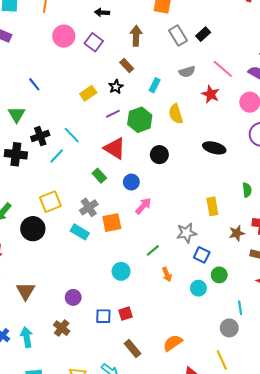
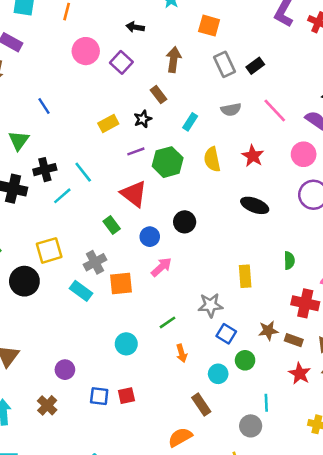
red star: (211, 94) -> (253, 156), moved
black circle: (159, 155) -> (185, 222), moved
brown star: (237, 233) -> (268, 331), moved
brown rectangle: (133, 349) -> (201, 405), moved

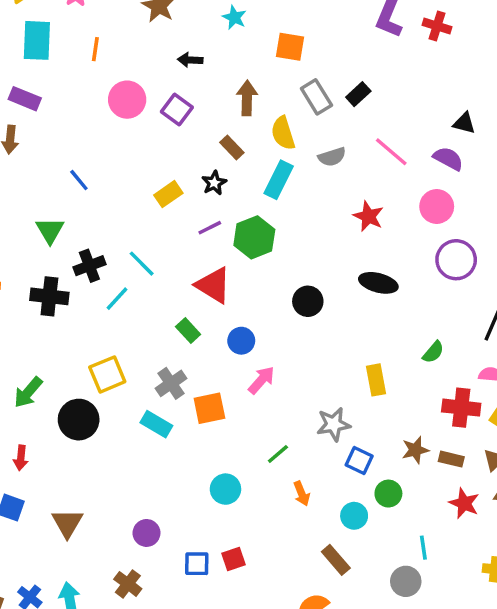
cyan rectangle: (190, 122) -> (279, 180), size x1.5
yellow semicircle: (212, 159) -> (283, 133), moved
black circle: (185, 222) -> (308, 301), moved
green semicircle: (289, 260) -> (433, 352), turned 48

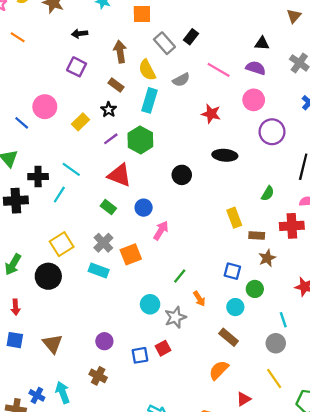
orange line: (95, 49) -> (18, 37), turned -56
pink circle: (127, 100) -> (45, 107), moved
black cross: (89, 266) -> (38, 177), turned 30
gray star: (333, 424) -> (175, 317), moved
brown rectangle: (451, 459) -> (257, 235), moved

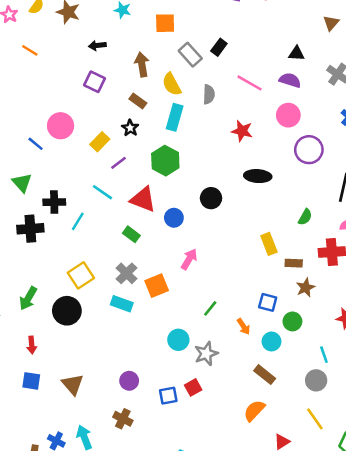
gray semicircle: (181, 80) -> (209, 94), turned -60
purple line: (111, 139) -> (119, 163), moved
cyan line: (71, 169) -> (102, 192), moved
blue circle: (144, 208) -> (174, 218), moved
orange arrow: (199, 299) -> (244, 326), moved

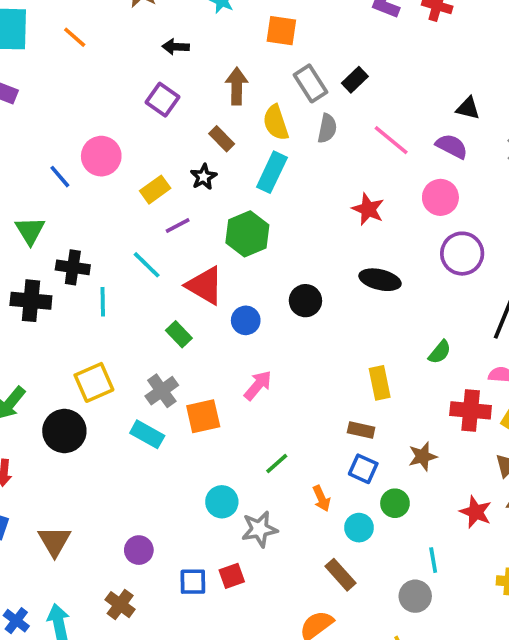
gray semicircle: (209, 94) -> (327, 128), moved
cyan line: (78, 221) -> (103, 302), turned -42
brown rectangle: (294, 263) -> (361, 430), moved

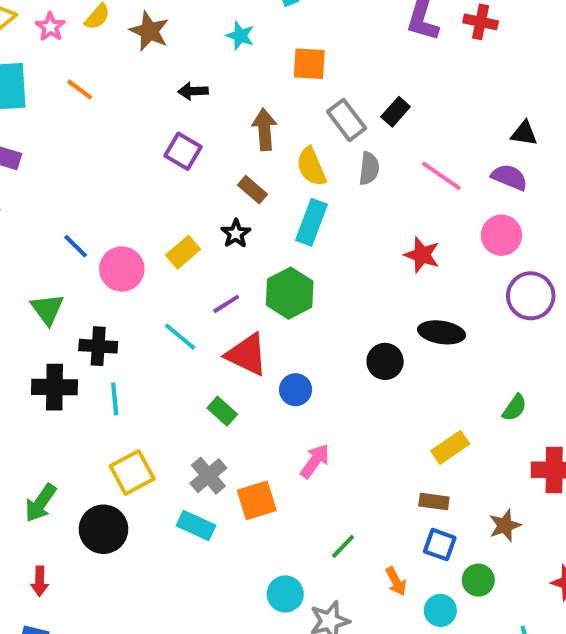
pink circle: (101, 156) -> (122, 269), moved
purple line: (178, 226) -> (226, 304), moved
black circle: (305, 301) -> (385, 361), moved
cyan line: (103, 302) -> (115, 399), moved
yellow rectangle: (380, 383) -> (450, 447), turned 72

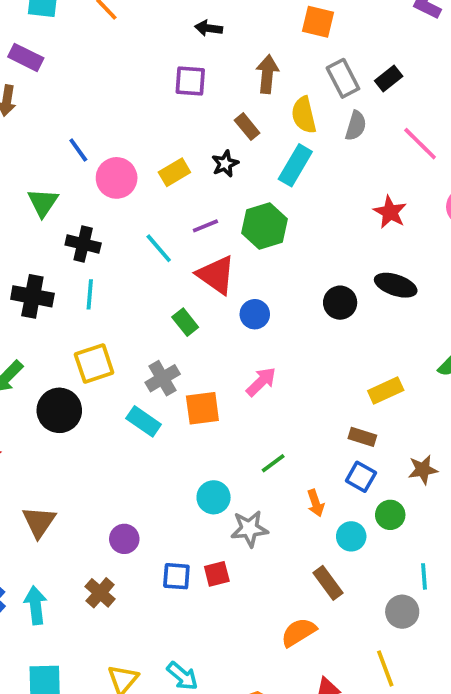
purple square: (183, 151) -> (190, 81), turned -36
black cross: (55, 387) -> (32, 296), moved

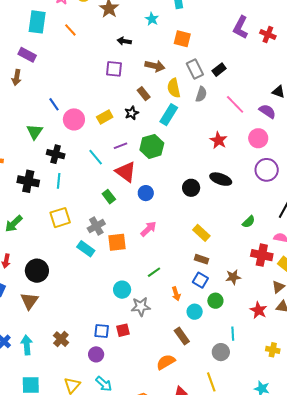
brown arrow: (267, 74) -> (155, 66), turned 96
yellow rectangle: (386, 390) -> (201, 233), moved, turned 66
black circle: (59, 410) -> (37, 271), moved
purple circle: (124, 539) -> (96, 354), moved

